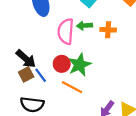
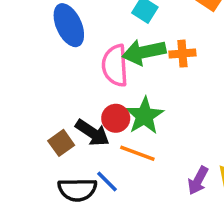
green arrow: (85, 26) -> (144, 52), size x1.6
black arrow: (26, 59) -> (92, 133), moved
blue line: (41, 75) -> (107, 182), moved

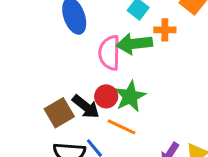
orange cross: (182, 54) -> (165, 30), moved
brown square: (61, 143) -> (59, 113), size x1.4

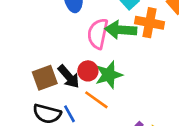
orange cross: (165, 30) -> (149, 23), size x1.5

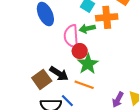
green arrow: (121, 30) -> (87, 29), size x0.7
red circle: (88, 71) -> (80, 51), moved

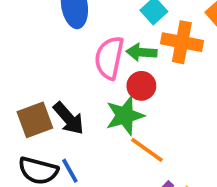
red circle: (80, 51) -> (141, 86), moved
orange line: (84, 85) -> (147, 150), moved

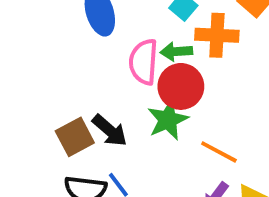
red circle: (141, 86) -> (181, 86), size x1.5
orange line: (147, 150) -> (219, 152), moved

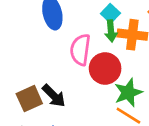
green arrow: (176, 52) -> (111, 31), moved, turned -95
green star: (168, 120) -> (128, 93), moved

